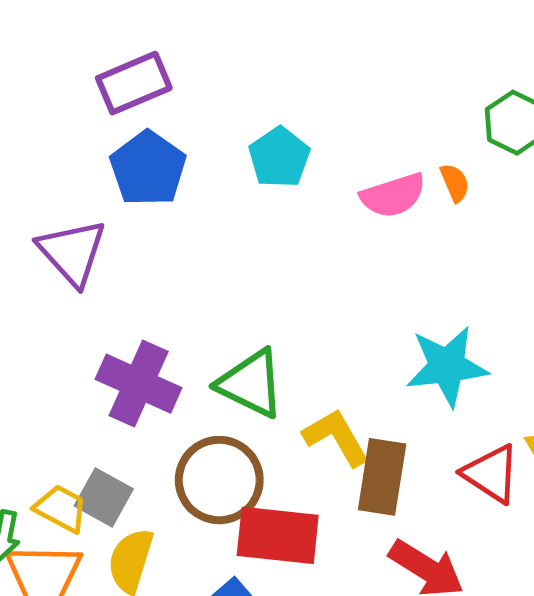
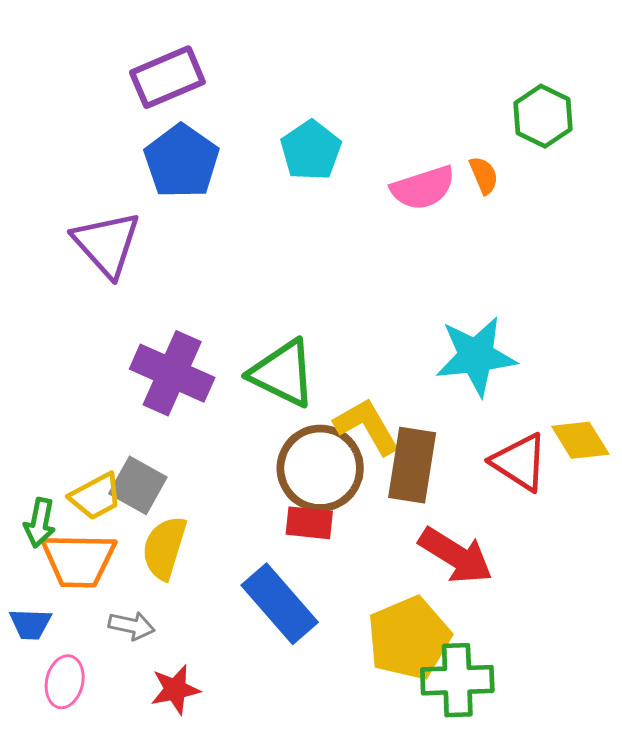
brown circle: (219, 480) -> (320, 468), moved
yellow trapezoid: (61, 508) -> (96, 496), turned 124
red rectangle: (278, 535) -> (309, 523), size x0.6

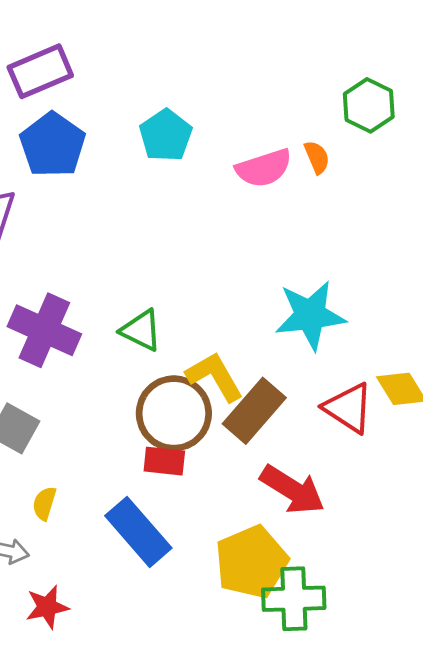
green triangle: (283, 373) -> (141, 330), size x0.7
brown rectangle: (412, 465) -> (254, 411), turned 32
yellow semicircle: (164, 548) -> (44, 503), moved, size x0.6

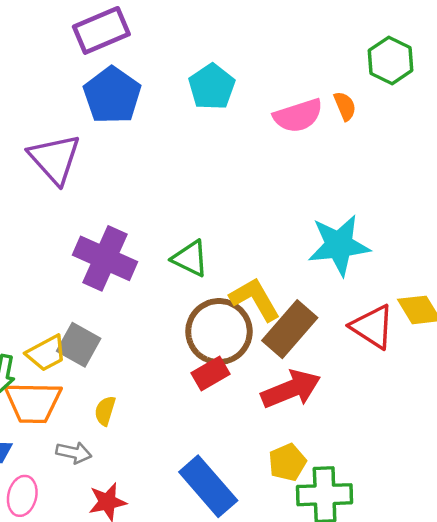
red rectangle: (164, 461) -> (211, 374), turned -36
red arrow: (292, 490) -> (291, 389), moved, turned -54
blue rectangle: (138, 532) -> (208, 486), moved
yellow pentagon: (252, 562) -> (287, 462), size x0.6

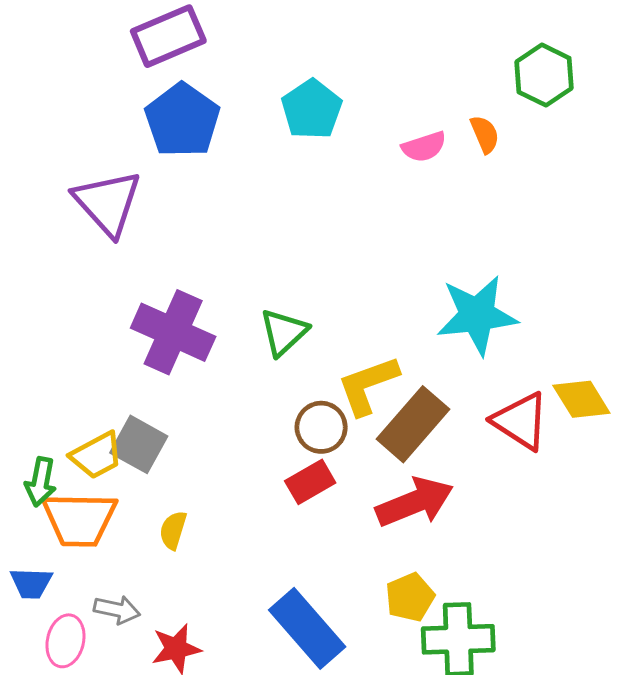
pink semicircle: (298, 116) -> (424, 147), size x0.7
green triangle: (190, 258) -> (284, 332), turned 51
yellow L-shape: (255, 299) -> (368, 385), turned -80
brown circle: (219, 332) -> (321, 427), size x0.6
gray arrow: (74, 453) -> (117, 610), moved

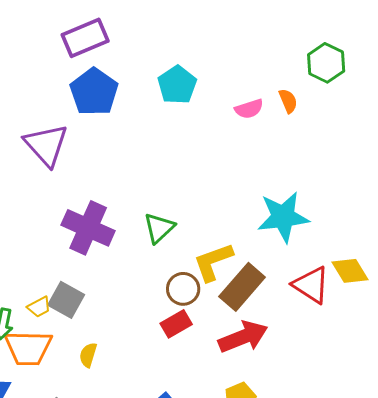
yellow trapezoid: (97, 455) -> (39, 307), size x0.7

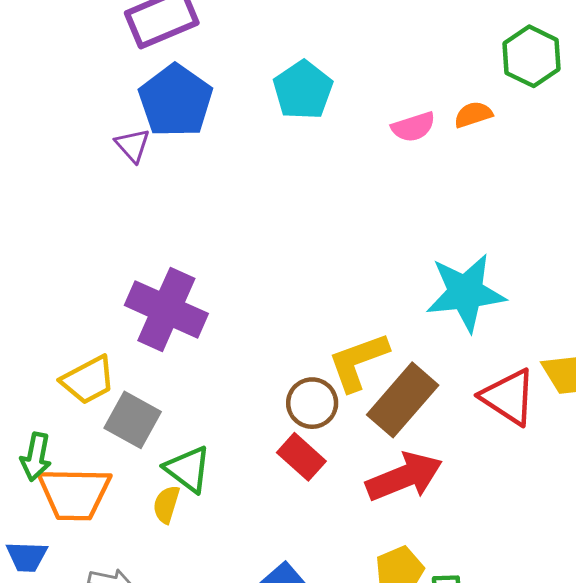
orange semicircle: (288, 101) -> (473, 115), turned -85
purple triangle: (46, 145) -> (133, 145), moved, size x0.5
green triangle: (159, 228) -> (188, 469), moved, turned -40
yellow trapezoid: (39, 307) -> (88, 380), moved, size x1.5
red rectangle: (176, 324) -> (301, 457), turned 72

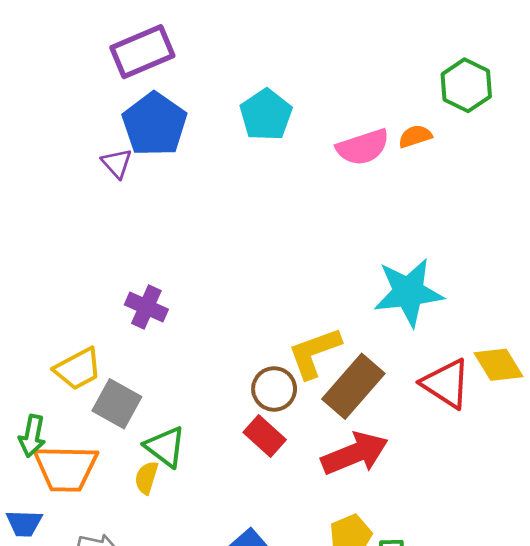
pink semicircle: (413, 127) -> (363, 147), size x1.4
purple cross: (166, 309) -> (146, 307), size x0.6

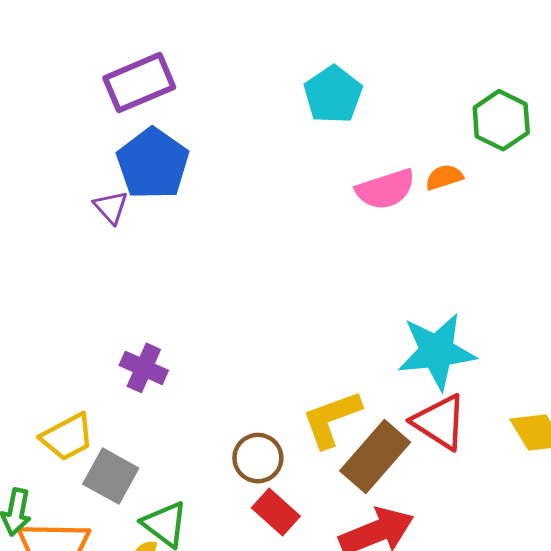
cyan pentagon: (266, 115) -> (333, 95), moved
red triangle: (446, 384) -> (440, 422), moved
brown circle: (274, 389) -> (258, 458), moved

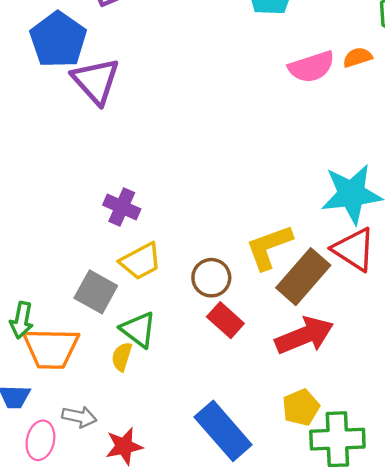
blue pentagon: (153, 164) -> (58, 40), moved
purple triangle: (111, 207) -> (96, 81), size x1.8
yellow trapezoid: (67, 437) -> (141, 261), moved

